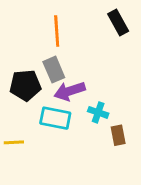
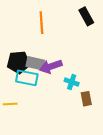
gray rectangle: (54, 70) -> (35, 63), moved, turned -54
cyan rectangle: (55, 118) -> (27, 78), moved

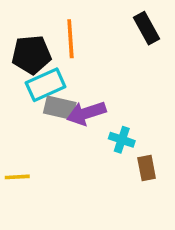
black pentagon: (18, 62) -> (31, 55), moved
cyan rectangle: (27, 78) -> (46, 85), moved, turned -35

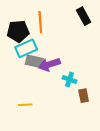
yellow line: (17, 177) -> (25, 105), moved

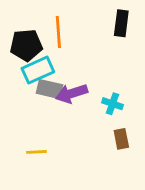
black rectangle: (84, 16) -> (121, 23), turned 36
cyan cross: (69, 80) -> (112, 104), moved

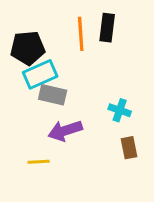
black rectangle: (121, 23) -> (107, 28), moved
orange line: (58, 32) -> (81, 34), moved
purple arrow: (72, 93) -> (65, 131), moved

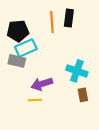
gray rectangle: (53, 95) -> (17, 61), moved
cyan cross: (120, 110) -> (77, 71), size x1.5
yellow line: (39, 162) -> (35, 100), moved

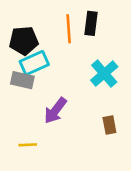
cyan cross: (77, 71) -> (104, 74), moved, turned 30
purple arrow: (42, 84) -> (55, 111), turned -35
yellow line: (35, 100) -> (28, 145), moved

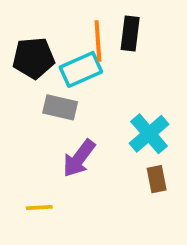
cyan rectangle: (34, 63) -> (81, 69), moved
cyan cross: (104, 74) -> (149, 134), moved
gray rectangle: (22, 80) -> (60, 107), moved

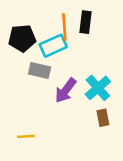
purple arrow: (79, 158) -> (66, 90), moved

